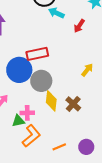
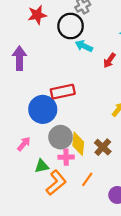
gray circle: (41, 81) -> (61, 137), moved
pink cross: (27, 113) -> (66, 157), moved
orange line: (59, 147) -> (87, 179), moved, turned -32

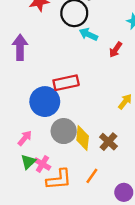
pink cross: (66, 157) -> (42, 164), moved, turned 32
green triangle: (42, 166) -> (28, 162), moved, turned -32
orange L-shape: (56, 183) -> (59, 179), turned 35

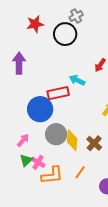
cyan arrow: (88, 34) -> (77, 80), moved

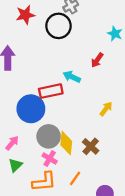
pink cross: (38, 162) -> (50, 158), moved

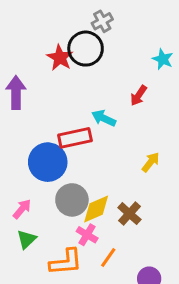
red star: (25, 15) -> (60, 58), moved, turned -30
yellow diamond: (66, 143) -> (96, 209), turned 60
pink cross: (50, 158) -> (87, 235), moved

